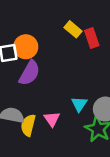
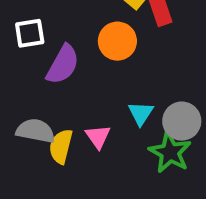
orange circle: (26, 47) -> (117, 41), moved

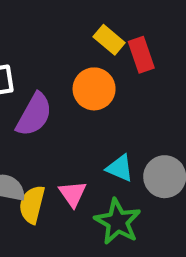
cyan triangle: (141, 113) -> (120, 168), turned -40
green star: (170, 152) -> (118, 222), moved

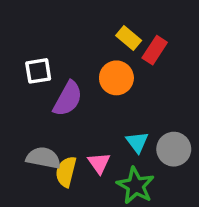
red rectangle: (141, 55) -> (155, 50), turned 52
cyan triangle: (120, 168) -> (137, 142), turned 30

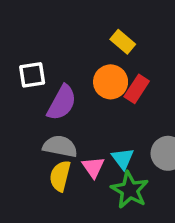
red rectangle: (155, 50) -> (137, 89), moved
cyan triangle: (137, 142) -> (123, 159), moved
gray semicircle: (43, 158) -> (60, 146), moved

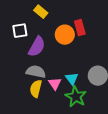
yellow rectangle: (123, 42) -> (41, 12), moved
red rectangle: (137, 89) -> (80, 28), moved, turned -49

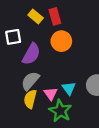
red rectangle: (80, 28) -> (55, 16), moved
gray semicircle: (36, 72) -> (30, 81), turned -60
green star: (76, 97) -> (60, 111), moved

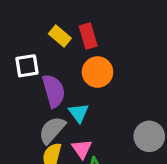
purple semicircle: (31, 54) -> (54, 91), turned -45
cyan triangle: (69, 88) -> (79, 113), moved

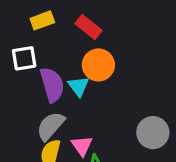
yellow rectangle: (60, 36) -> (42, 20), moved, turned -60
red rectangle: (88, 36) -> (88, 27), turned -35
cyan triangle: (79, 113) -> (79, 86), moved

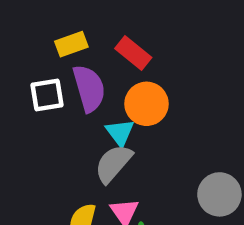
purple semicircle: (52, 85) -> (89, 88), moved
gray semicircle: (51, 126) -> (113, 163), moved

